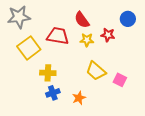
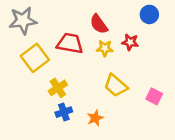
blue circle: (128, 19) -> (149, 14), moved
yellow cross: (48, 73) -> (58, 88), turned -35
pink square: (120, 80) -> (154, 96), moved

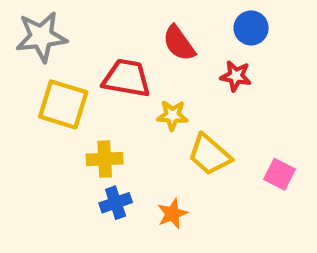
blue circle: (149, 14) -> (251, 28), moved
yellow star: (105, 48) -> (172, 115), moved
yellow square: (35, 58) -> (63, 104), turned -36
yellow cross: (58, 88) -> (105, 159), turned 30

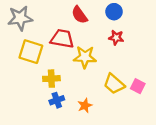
blue circle: (251, 28) -> (114, 12), moved
red semicircle: (179, 43) -> (79, 15), moved
yellow star: (172, 115) -> (85, 57), size x1.5
yellow trapezoid: (210, 155) -> (114, 84), moved

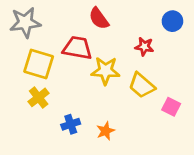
blue circle: (114, 12) -> (172, 21), moved
yellow cross: (51, 79) -> (39, 97), moved, turned -35
yellow trapezoid: (114, 84) -> (142, 85), moved

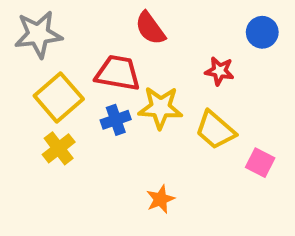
yellow square: (39, 64) -> (59, 97), turned 32
blue cross: (71, 124) -> (116, 120), moved

